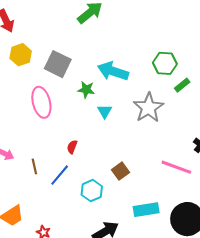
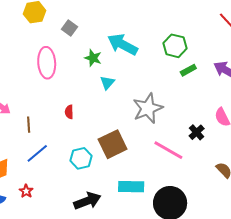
gray square: (58, 64) -> (69, 28), size x0.6
gray star: (148, 108) -> (148, 108), moved
red semicircle: (72, 147) -> (69, 112), turned -32
brown square: (120, 171) -> (113, 144), size x1.6
blue line: (60, 175) -> (37, 153), moved

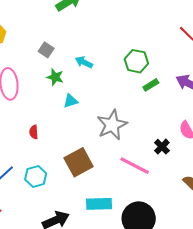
gray square: (69, 28) -> (46, 50), moved
cyan arrow: (123, 44) -> (84, 62), size x0.6
cyan triangle: (107, 83) -> (70, 101), turned 35
cyan hexagon: (81, 158) -> (36, 177), moved

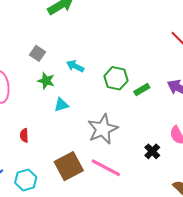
green hexagon: (136, 61) -> (116, 78), moved
pink line: (135, 166) -> (106, 168), moved

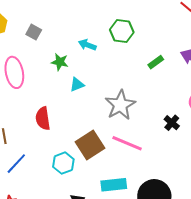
gray square: (37, 53) -> (34, 32), moved
green hexagon: (116, 78) -> (122, 31), moved
red semicircle: (24, 135) -> (43, 118), size x1.6
cyan hexagon: (26, 180) -> (63, 163), moved

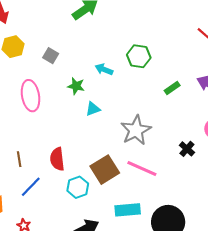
red semicircle: (43, 118) -> (57, 159), moved

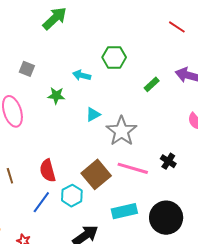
cyan triangle: (93, 109) -> (93, 114), moved
black cross: (187, 149) -> (168, 161), moved
blue line: (31, 187) -> (41, 202), moved

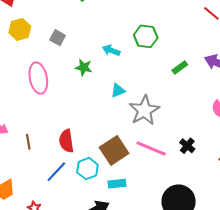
cyan rectangle: (124, 211) -> (117, 184), moved, size x0.7

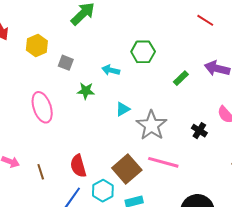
yellow hexagon: (20, 29) -> (37, 45), moved
gray square: (58, 38) -> (66, 63), moved
black cross: (187, 146) -> (199, 131), moved

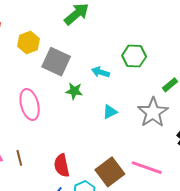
gray square: (66, 63) -> (56, 62), size x1.8
gray star: (152, 125) -> (153, 112), moved
brown line: (41, 172) -> (19, 158), moved

